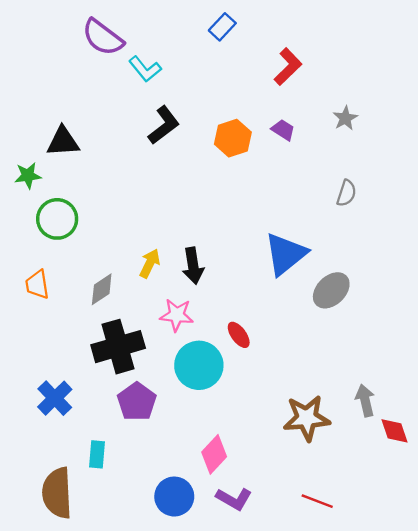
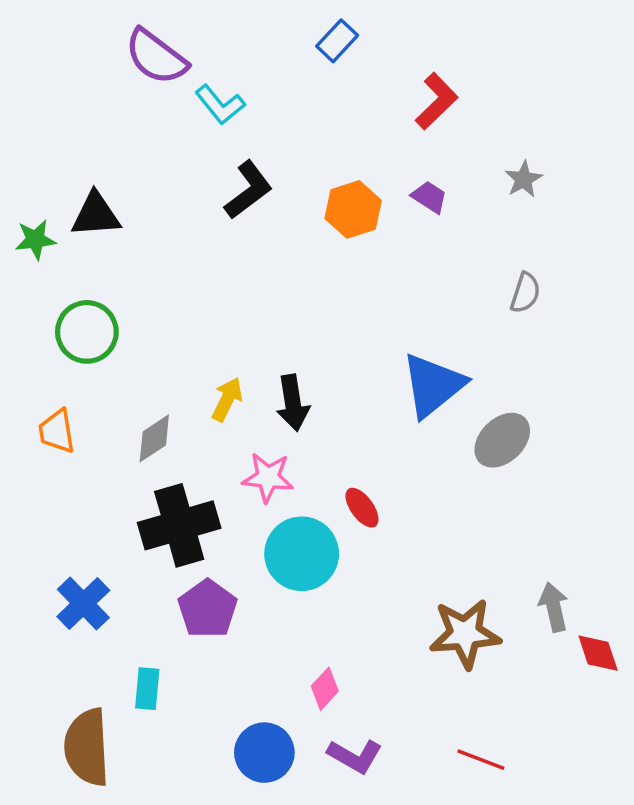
green star: (28, 176) -> (35, 240), moved
pink diamond: (214, 454) -> (325, 689), size x0.7

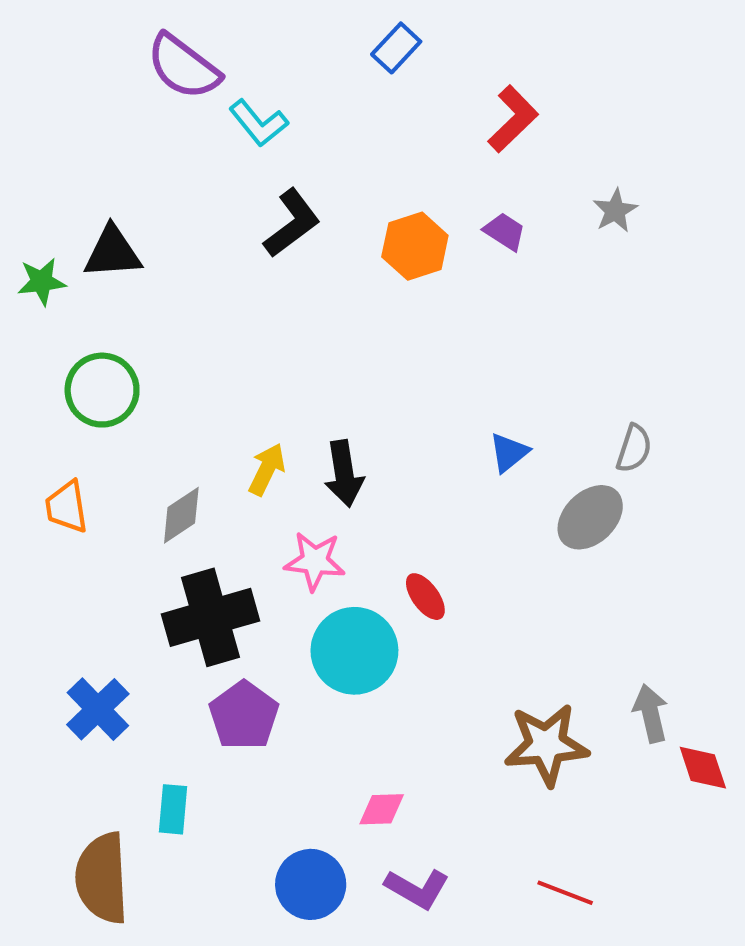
gray semicircle: (525, 293) -> (634, 448), moved
blue triangle: (433, 385) -> (509, 453), size x0.5
pink diamond: (325, 689) -> (382, 809), turned 45

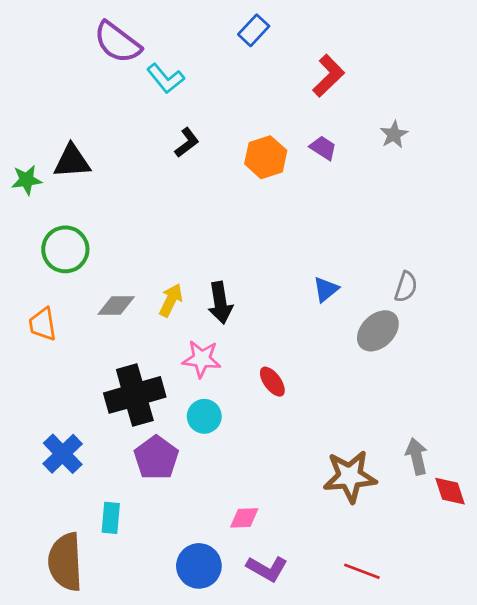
black L-shape: (292, 223) -> (187, 143), size x0.7
gray diamond: (181, 515) -> (116, 305), moved, turned 33
cyan circle: (354, 651) -> (204, 416), moved, size x0.6

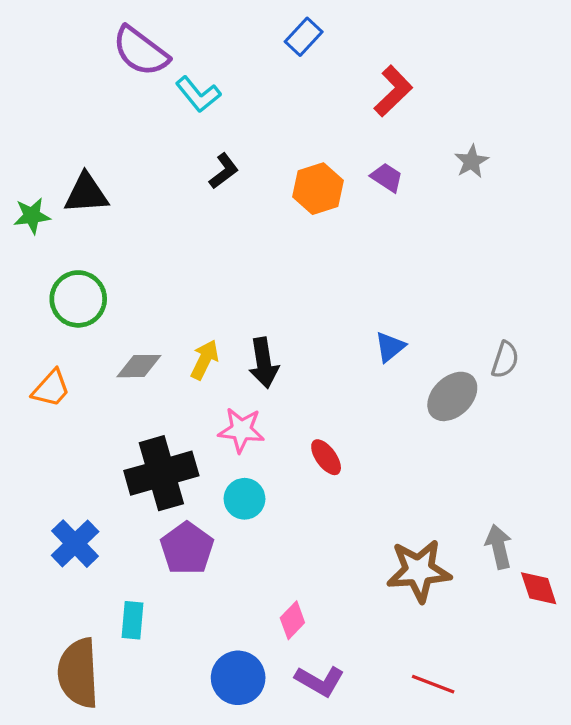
gray semicircle: (406, 287) -> (505, 360), moved
orange trapezoid: (43, 324) -> (51, 388), turned -129
pink diamond: (244, 518) -> (292, 620), turned -44

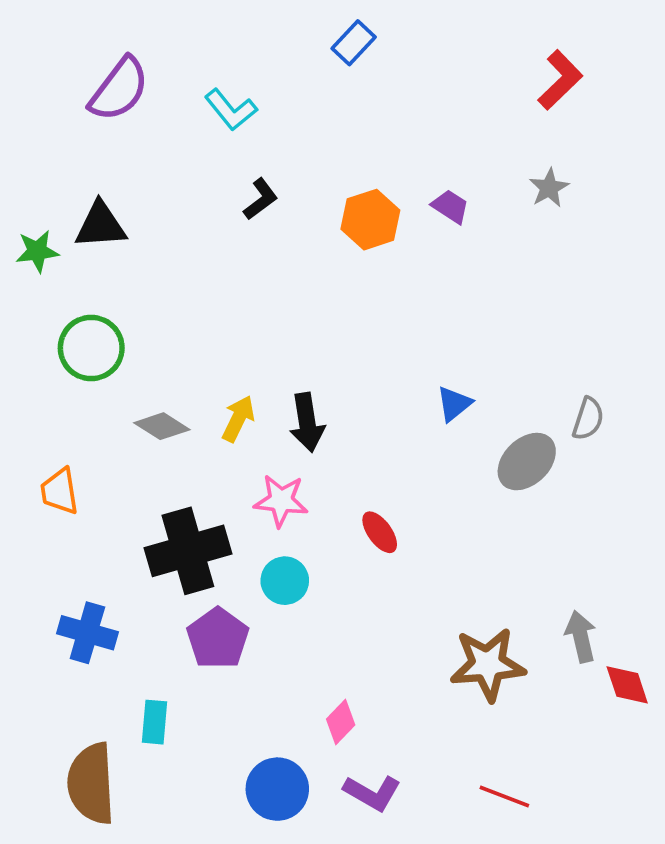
purple semicircle: (141, 51) -> (119, 89), moved, turned -90
red L-shape: (393, 91) -> (560, 80), moved
gray diamond: (139, 366) -> (162, 426), turned 33
orange trapezoid: (51, 388) -> (60, 491), moved, turned 129
blue cross: (75, 544) -> (87, 633), turned -30

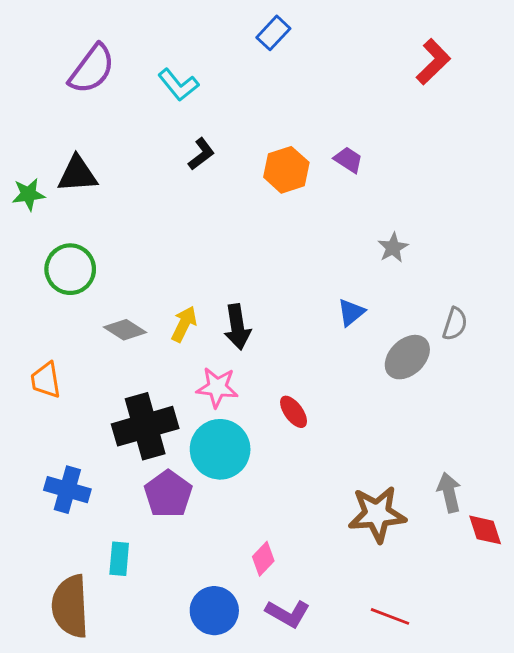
gray star: (549, 188) -> (393, 248), moved
cyan circle: (285, 581) -> (220, 449), size x1.6

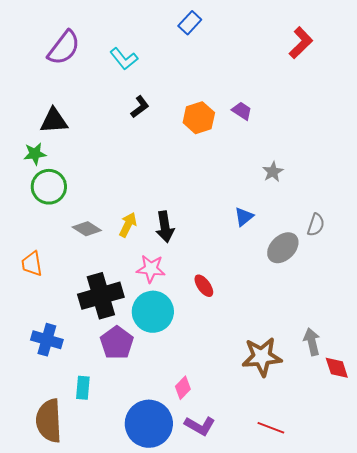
green star: (28, 194) -> (35, 154), moved
blue circle: (214, 611) -> (149, 424), size x1.4

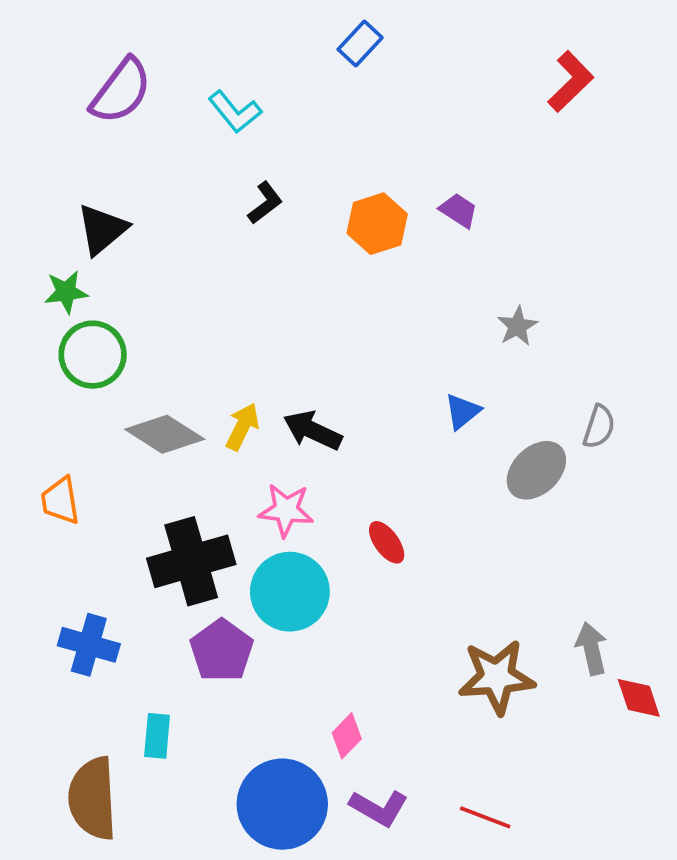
black triangle: (54, 121) -> (102, 229), turned -36
black arrow: (165, 227) -> (313, 430), turned 124
gray diamond: (87, 229) -> (165, 434), size x1.4
red line: (271, 428) -> (485, 817), moved

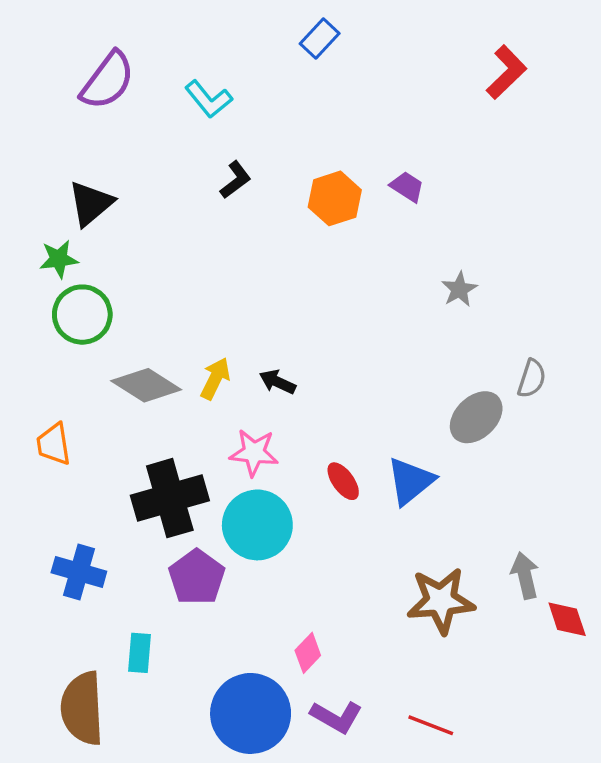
blue triangle: (462, 411) -> (410, 481), moved, size x1.5
black arrow: (313, 430) -> (278, 382), size x0.7

